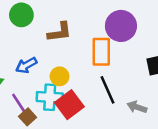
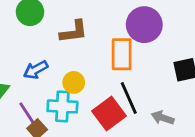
red square: (69, 105) -> (109, 114), moved

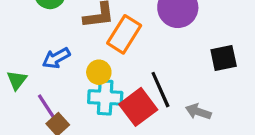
orange rectangle: (122, 54) -> (124, 34), moved, turned 32
cyan cross: (62, 106) -> (105, 97), moved

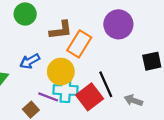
yellow circle: (99, 72) -> (61, 72), size x1.5
purple line: (47, 107) -> (48, 97), moved, turned -36

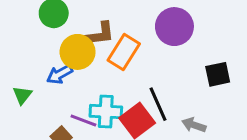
yellow circle: (61, 72) -> (78, 52), moved

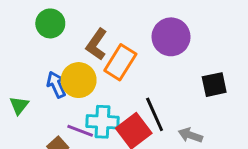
brown L-shape: (100, 34) -> (96, 44), turned 132
yellow circle: (78, 52) -> (79, 80), moved
blue arrow: (60, 74) -> (56, 85), turned 95

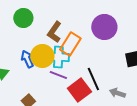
cyan cross: (102, 122) -> (58, 57), moved
purple line: (80, 131) -> (58, 75), moved

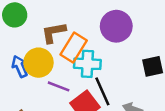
brown L-shape: (54, 32) -> (54, 32), turned 45
cyan cross: (58, 57) -> (87, 64), moved

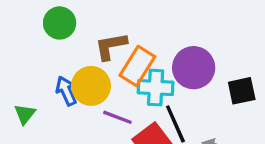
purple circle: (116, 26) -> (194, 68), moved

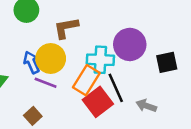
orange rectangle: (137, 66) -> (86, 80), moved
purple line: (117, 117) -> (46, 83), moved

